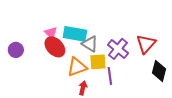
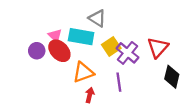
gray triangle: (90, 44) -> (97, 18), moved
purple circle: (16, 50) -> (37, 51), moved
yellow square: (98, 62) -> (111, 46), moved, turned -30

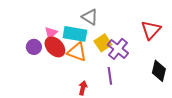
pink triangle: (55, 36) -> (51, 33), turned 32
red triangle: (158, 47) -> (151, 30), moved
orange triangle: (83, 72) -> (77, 52), moved, turned 40

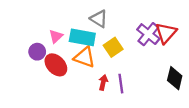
red ellipse: (55, 47) -> (56, 65), moved
purple cross: (118, 49) -> (148, 34), moved
red arrow: (83, 88) -> (103, 82), moved

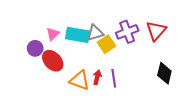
gray triangle: (99, 19) -> (95, 33), moved, turned -48
purple cross: (148, 34) -> (127, 32), moved, turned 30
orange triangle: (85, 57) -> (80, 80), moved

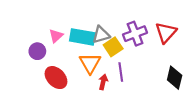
red ellipse: (53, 61) -> (56, 78), moved
purple line: (114, 78) -> (121, 72), moved
orange triangle: (80, 80) -> (90, 63), moved, turned 40

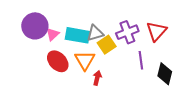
purple circle: (37, 51) -> (35, 26), moved, size x1.6
purple line: (121, 72) -> (141, 60), moved
red ellipse: (56, 78) -> (58, 61), moved

